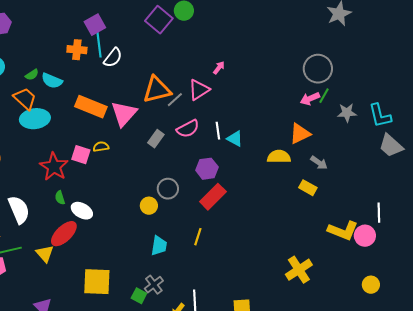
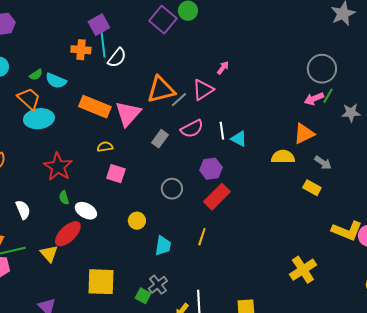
pink square: (81, 155) -> (116, 174), moved
yellow circle: (149, 206) -> (137, 221), moved
white semicircle: (19, 210) -> (23, 210), size x0.7

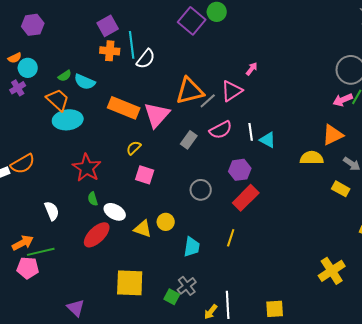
purple square: (99, 25) -> (108, 26), moved
yellow semicircle: (105, 147) -> (134, 148), turned -35
yellow triangle: (49, 254) -> (143, 229), moved, turned -30

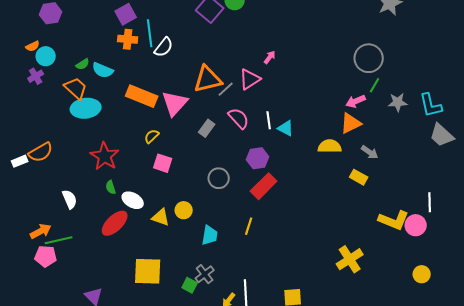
pink arrow: (343, 100) -> (356, 101), moved
pink semicircle: (221, 130) -> (239, 118), turned -105

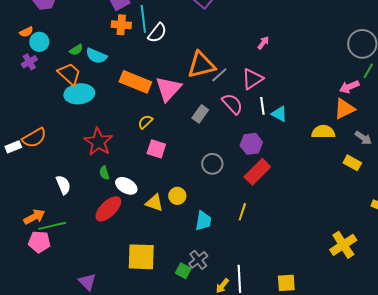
pink triangle: (250, 79) -> (252, 79), moved

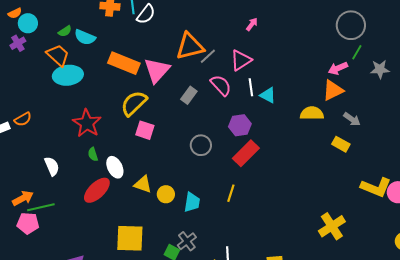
yellow semicircle: (145, 122) -> (134, 103), size x1.8
orange semicircle: (34, 138) -> (23, 119), size x0.7
white ellipse: (126, 186) -> (115, 167), turned 35
yellow circle: (177, 196) -> (166, 194), moved

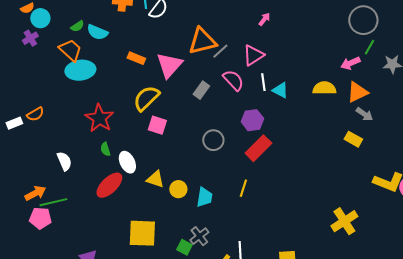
orange rectangle: (124, 63) -> (136, 58), size x0.6
orange triangle: (333, 90) -> (357, 92), moved
yellow semicircle: (312, 113) -> (324, 88), moved

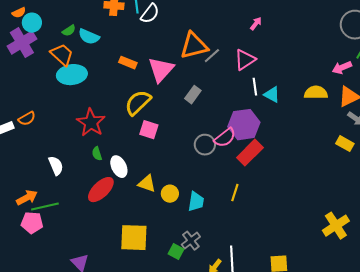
purple cross: (30, 38) -> (22, 43), size x1.8
pink semicircle: (233, 80) -> (225, 138), moved, turned 95
purple hexagon: (252, 120) -> (244, 125), size x1.4

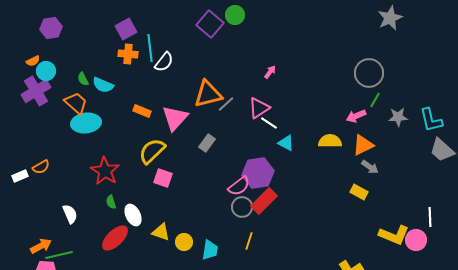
green semicircle: (69, 31) -> (83, 79), turned 96
white line: (255, 87) -> (269, 123), moved, turned -48
gray circle: (205, 145) -> (242, 207), moved

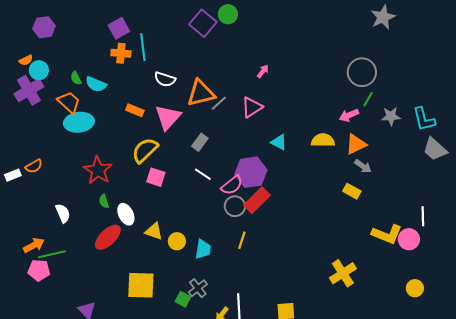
white semicircle: (164, 62) -> (165, 79), moved, turned 70
white line: (269, 123) -> (203, 174), moved

